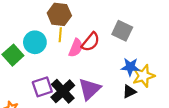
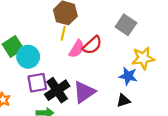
gray square: (122, 31) -> (126, 25), moved
cyan circle: (35, 42) -> (28, 57), moved
yellow star: (144, 76) -> (143, 58), moved

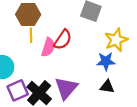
black triangle: (123, 101) -> (107, 87), turned 40

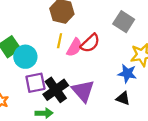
yellow line: (31, 35) -> (60, 41), moved
purple triangle: (66, 88) -> (83, 91), turned -35

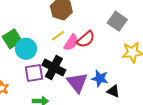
yellow line: (60, 41) -> (58, 36), turned 40
blue star: (127, 74) -> (100, 78), moved
black cross: (56, 90) -> (54, 67), moved, turned -30

